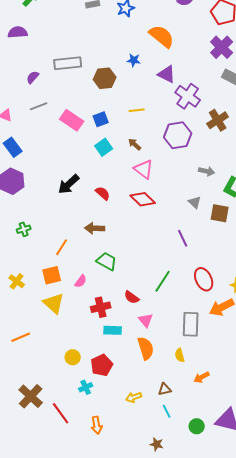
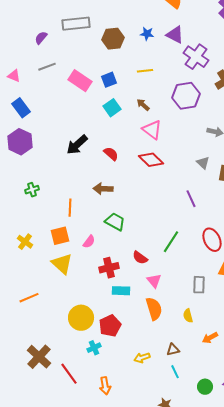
blue star: (134, 60) -> (147, 34), moved
orange line: (62, 247) -> (70, 208), turned -30
gray rectangle: (191, 324) -> (199, 285), size x0.7
yellow circle: (73, 357) -> (81, 318), size x1.6

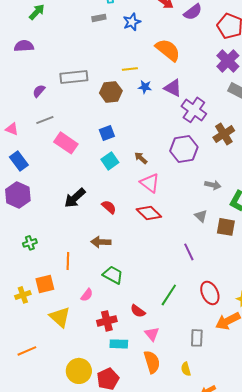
yellow line: (145, 71) -> (130, 69), moved
pink rectangle: (80, 81) -> (66, 143), moved
orange square: (60, 236) -> (45, 284), moved
yellow cross: (25, 242) -> (23, 295), turned 35

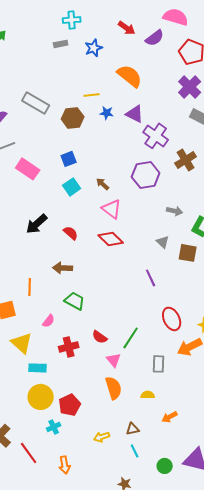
gray rectangle: (74, 77) -> (36, 103), turned 36
green line: (169, 295) -> (131, 338), moved
cyan rectangle: (119, 344) -> (38, 368), moved
yellow semicircle: (186, 369) -> (148, 395), turned 104

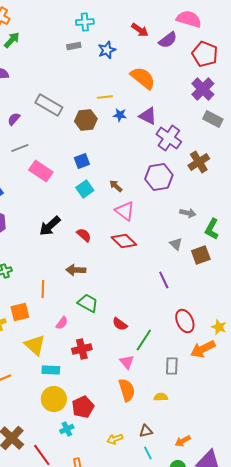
brown square: (188, 253) -> (201, 255), turned -30
red semicircle: (100, 337) -> (120, 324), moved
orange arrow: (170, 417) -> (183, 441), moved

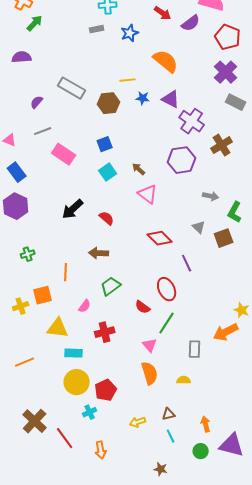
red diamond: (124, 241) -> (160, 238), moved
green trapezoid: (88, 303) -> (111, 286), turned -65
red ellipse: (185, 321) -> (167, 289), moved
yellow triangle: (35, 345) -> (58, 328), turned -35
orange arrow: (183, 441) -> (206, 424), turned 105

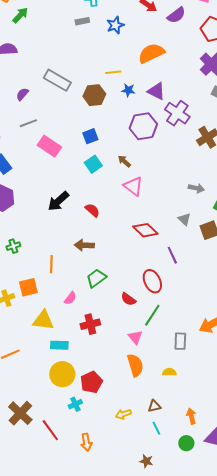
orange semicircle: (166, 61) -> (151, 53), turned -64
purple hexagon: (182, 160) -> (143, 126), moved

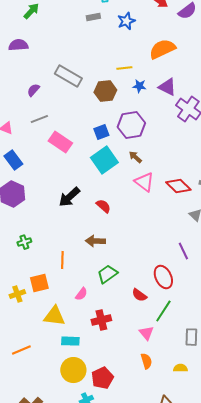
purple hexagon: (143, 126) -> (131, 125), moved
cyan square: (93, 164) -> (104, 160), size x1.5
red diamond: (145, 230) -> (178, 186), moved
orange semicircle: (135, 365) -> (146, 361), size x0.7

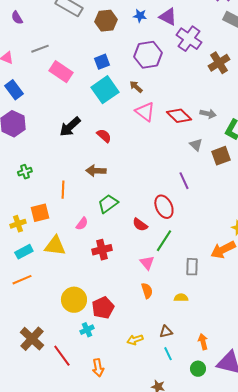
purple semicircle: (33, 90) -> (17, 18), moved, turned -72
purple hexagon: (131, 125) -> (148, 55), moved
cyan rectangle: (70, 341) -> (24, 252), moved, turned -30

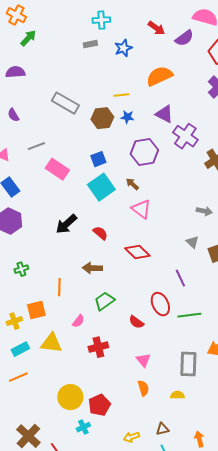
blue star: (140, 16) -> (127, 117), moved
red diamond: (179, 116) -> (137, 252), moved
green line: (164, 241) -> (189, 315), moved, turned 50
gray rectangle: (192, 267) -> (188, 364), size x1.4

